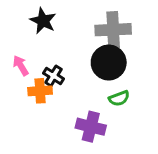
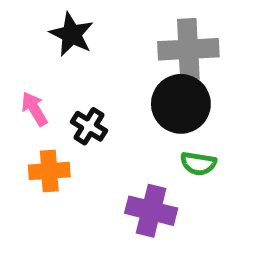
orange cross: (40, 91) -> (49, 171), moved
green semicircle: (119, 98) -> (198, 163), turned 30

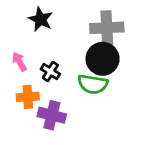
green semicircle: (198, 163) -> (93, 84), moved, size x1.5
purple cross: (151, 211) -> (52, 115), moved

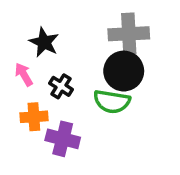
black star: (41, 19) -> (44, 42), moved

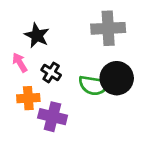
black circle: (124, 71) -> (117, 78), moved

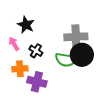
gray cross: (108, 28) -> (76, 37), moved

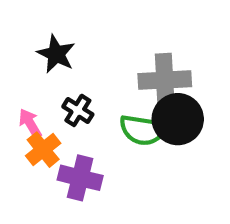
pink arrow: (14, 44) -> (30, 123), moved
orange cross: (20, 69) -> (43, 150), turned -35

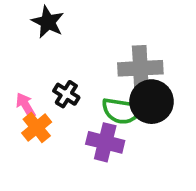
black star: (56, 54) -> (48, 22), moved
purple cross: (80, 178) -> (105, 142), moved

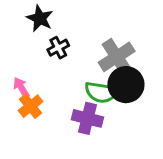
gray cross: (140, 68) -> (117, 57), turned -30
black cross: (66, 94) -> (58, 48), moved, turned 30

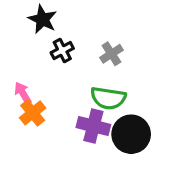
gray cross: (117, 57) -> (111, 54), moved, size x0.6
black circle: (126, 85) -> (131, 134), moved

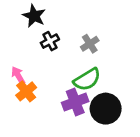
green semicircle: (108, 98) -> (87, 79), turned -40
purple cross: (93, 126) -> (75, 102), turned -35

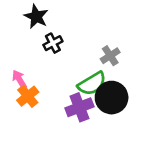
gray cross: (90, 44) -> (110, 56), moved
black circle: (106, 109) -> (112, 98), moved

